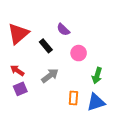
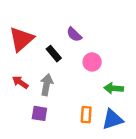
gray arrow: (50, 76) -> (47, 85), moved, turned -42
green arrow: (97, 76) -> (114, 88), turned 77
purple square: (20, 89) -> (39, 113), moved, turned 32

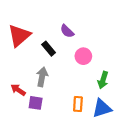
red arrow: (20, 82) -> (18, 90), moved
green arrow: (114, 88) -> (103, 80), turned -77

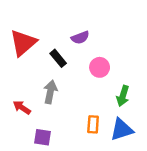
purple semicircle: (67, 31) -> (80, 38), turned -64
purple square: (36, 103) -> (43, 137), moved

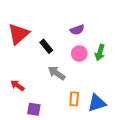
purple semicircle: (80, 38) -> (77, 30), moved
gray arrow: (50, 92) -> (57, 73), moved, turned -66
green arrow: (123, 96) -> (100, 52), moved

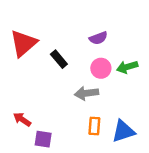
green arrow: (100, 52) -> (127, 67), turned 56
gray arrow: (57, 73) -> (86, 93), moved, turned -42
red arrow: (17, 85) -> (22, 119), moved

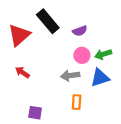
black rectangle: (59, 59) -> (48, 21), moved, size x1.6
red arrow: (22, 119) -> (22, 72), moved
blue triangle: (123, 131) -> (100, 78), moved

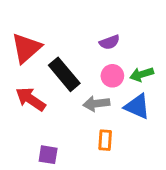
black rectangle: (48, 21) -> (64, 74), moved
red arrow: (22, 72) -> (31, 99), size x1.5
blue triangle: (100, 78) -> (137, 106), turned 42

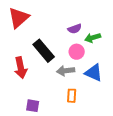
red triangle: (26, 48) -> (19, 18), moved
green arrow: (142, 74) -> (93, 38), moved
red arrow: (31, 99) -> (21, 68), turned -135

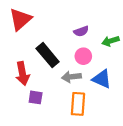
green arrow: (93, 38) -> (110, 41), moved
orange rectangle: (72, 96) -> (78, 104), size x1.5
purple square: (33, 106) -> (36, 97), moved

